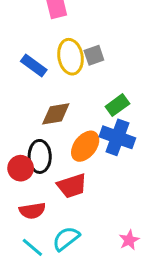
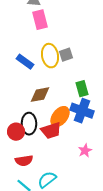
green rectangle: (117, 105) -> (82, 89), turned -70
red trapezoid: (72, 186) -> (51, 131), moved
pink star: (129, 240) -> (85, 151), moved

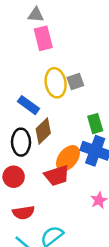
blue rectangle: (25, 62) -> (28, 105), moved
brown diamond: (40, 95) -> (43, 131), turned -35
black ellipse: (29, 124) -> (21, 142), moved

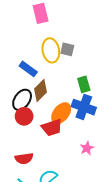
gray square: (75, 82) -> (67, 49), turned 32
black ellipse: (21, 142) -> (22, 100), turned 35
red circle: (14, 177) -> (24, 116), moved

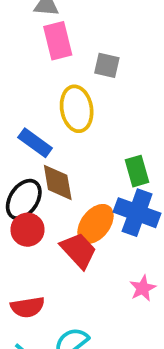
gray square: (67, 49) -> (107, 65), moved
brown diamond: (41, 91) -> (58, 182), turned -55
red trapezoid: (52, 128) -> (78, 250), turned -115

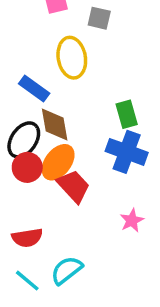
orange ellipse: (95, 224) -> (58, 162), moved

